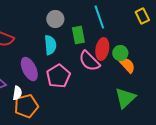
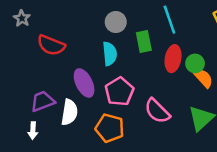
pink semicircle: (89, 61) -> (157, 111), moved
white semicircle: (17, 93) -> (69, 112), size x1.5
orange pentagon: (26, 106) -> (110, 128), moved, turned 30

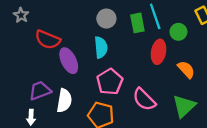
green rectangle: (144, 42) -> (137, 23), moved
green circle: (195, 63) -> (178, 32), moved
purple ellipse: (84, 83) -> (69, 61), moved

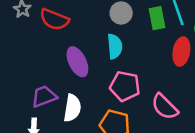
red semicircle: (48, 40) -> (54, 19), moved
pink pentagon: (110, 82) -> (125, 86), turned -30

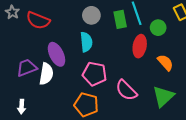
purple trapezoid: (44, 96) -> (27, 68), moved
white semicircle: (72, 108) -> (46, 74), moved

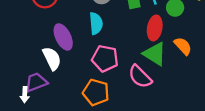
purple trapezoid: (27, 68) -> (36, 82), moved
white semicircle: (46, 74) -> (52, 58), turned -35
green triangle: (163, 96) -> (155, 54), moved, turned -45

